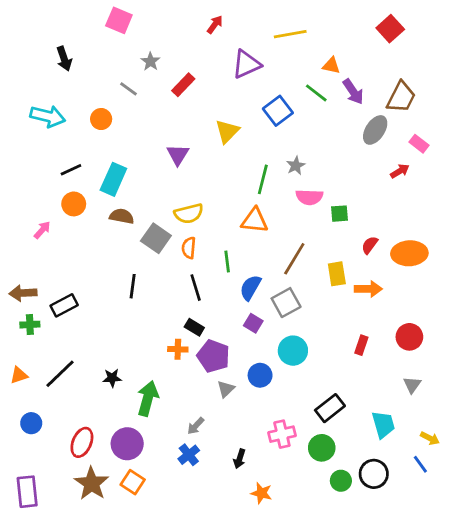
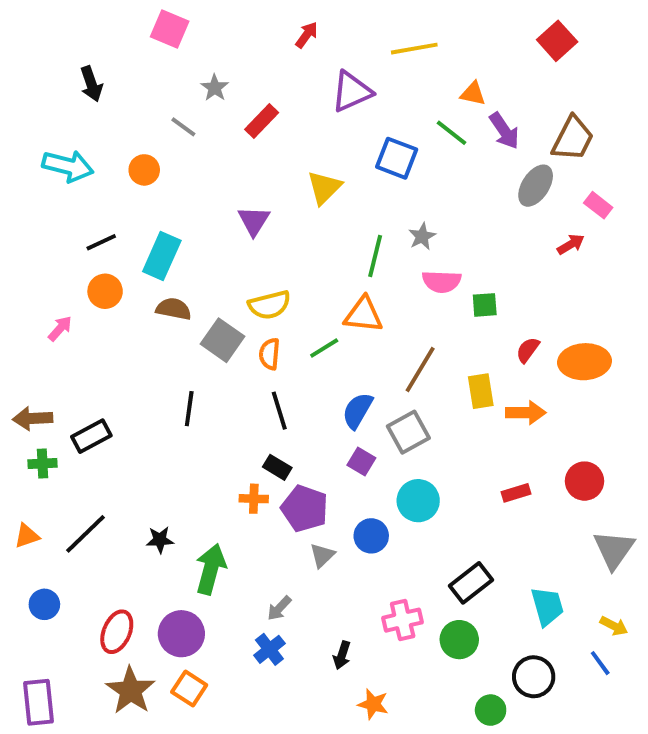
blue square: (278, 111) -> (397, 158), turned -32
green line: (227, 262) -> (324, 348), moved, turned 65
red rectangle: (361, 345) -> (516, 493), turned 54
gray triangle: (412, 385) -> (614, 550), moved, size x1.6
green circle: (341, 481) -> (491, 710), moved

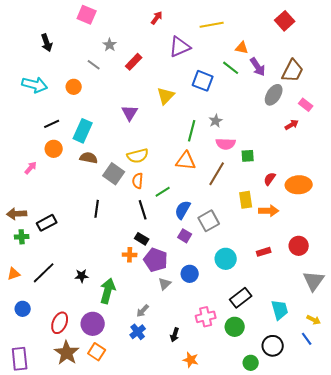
green line: (324, 348) -> (163, 192), moved
brown line: (420, 370) -> (217, 174), moved
cyan circle: (418, 501) -> (226, 259), moved

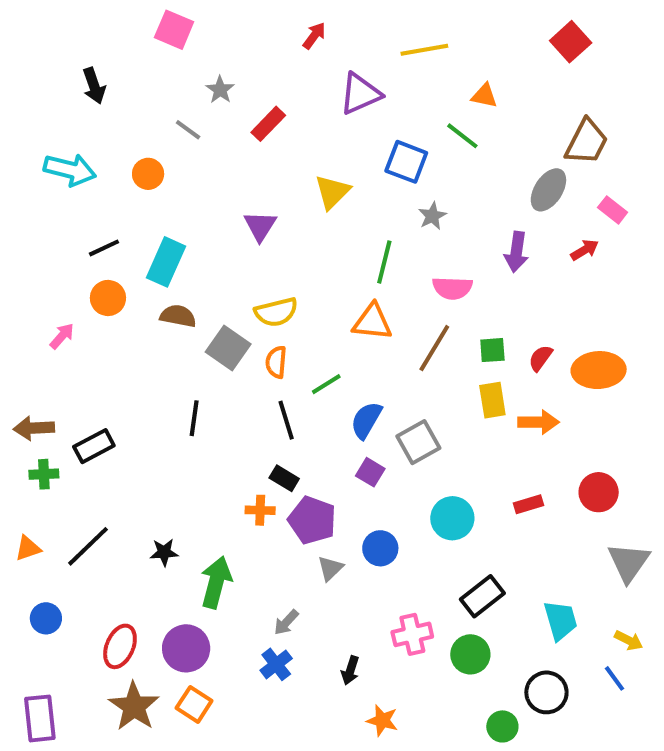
purple arrow: (258, 67) -> (516, 252), moved, turned 42
gray star: (216, 121) -> (432, 216), moved
green square: (248, 156) -> (492, 350), moved

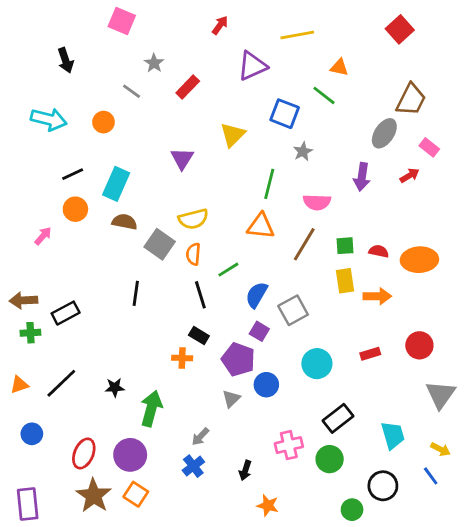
red semicircle: (540, 358) -> (379, 251), turned 66
purple pentagon: (312, 520) -> (238, 359), moved

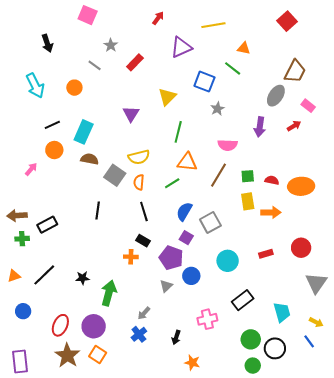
cyan arrow: (49, 119) -> (35, 86), turned 50
green line: (269, 184) -> (178, 132), moved
green line: (228, 270) -> (172, 183), moved
green circle: (330, 459) -> (251, 339), moved

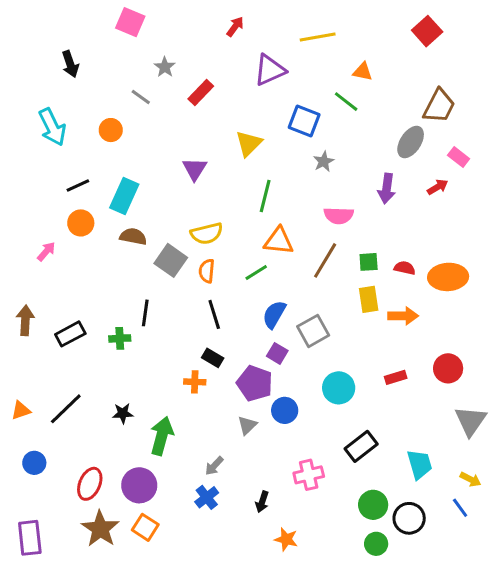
brown arrow: (17, 215) -> (25, 320), turned 96
green cross: (22, 239) -> (120, 338), moved

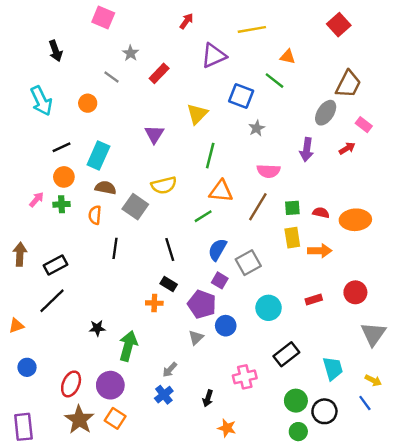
orange semicircle: (207, 271) -> (95, 215), moved
green cross: (120, 338) -> (62, 204), moved
black line: (66, 409) -> (52, 301), moved

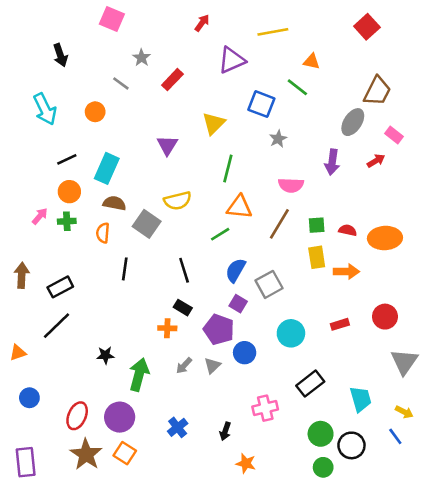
gray arrow: (170, 370) -> (184, 366), moved

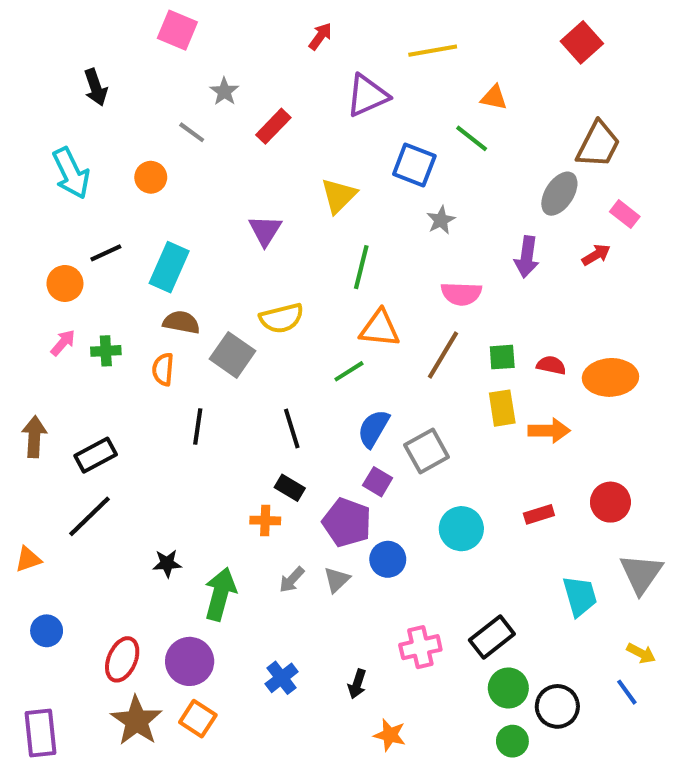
orange circle: (69, 192) -> (65, 283), moved
black rectangle: (310, 384) -> (492, 637), moved
cyan trapezoid: (361, 399) -> (580, 596), moved

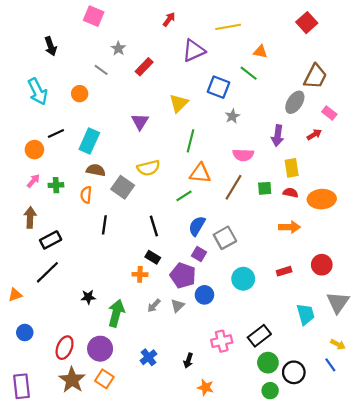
yellow rectangle: (502, 408) -> (292, 168), moved
brown arrow: (34, 437) -> (30, 217), moved

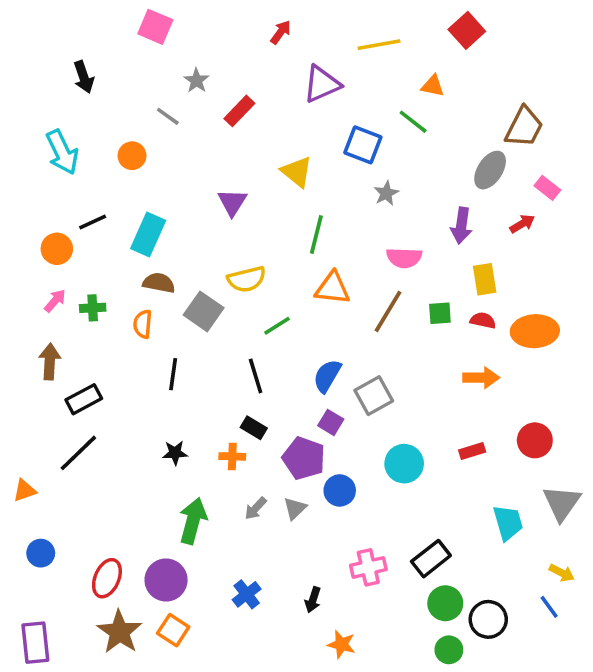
red square: (307, 23) -> (467, 30), moved
yellow triangle: (179, 103) -> (297, 172), turned -36
green line: (184, 196) -> (277, 326), moved
black star: (88, 297) -> (175, 453), moved

